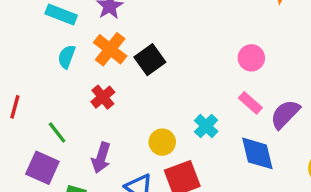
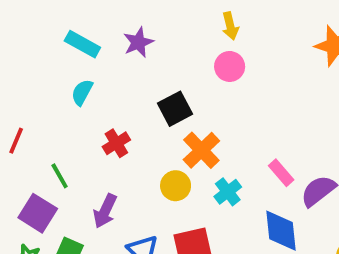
orange cross: (110, 49) -> (201, 150), moved
pink circle: (251, 58) -> (230, 66), moved
yellow circle: (162, 142) -> (176, 186), moved

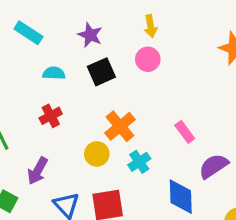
purple star: (138, 42) -> (90, 35), moved, turned -30
cyan semicircle: (82, 92) -> (54, 73), moved, turned 60
black square: (175, 109) -> (101, 72), moved
pink rectangle: (281, 173) -> (185, 132), moved

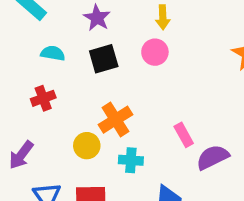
cyan cross: (139, 162) -> (131, 160), turned 30
purple semicircle: (213, 166) -> (213, 157), moved

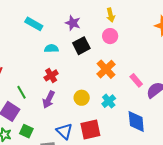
orange cross: (116, 120) -> (106, 69), moved
purple arrow: (21, 155) -> (49, 100), moved
cyan cross: (131, 160) -> (109, 101), turned -32

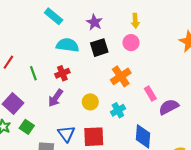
cyan semicircle: (51, 48) -> (68, 45), size x1.5
green line: (21, 92) -> (33, 73), moved

